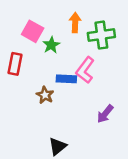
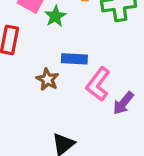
pink L-shape: (85, 70) -> (98, 84), moved

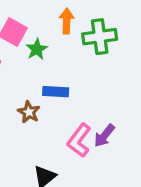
pink L-shape: (98, 84) -> (79, 140), moved

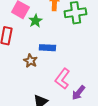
purple arrow: (104, 136) -> (78, 93), moved

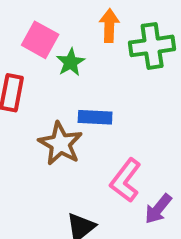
brown star: (30, 61) -> (60, 144), size x1.5

